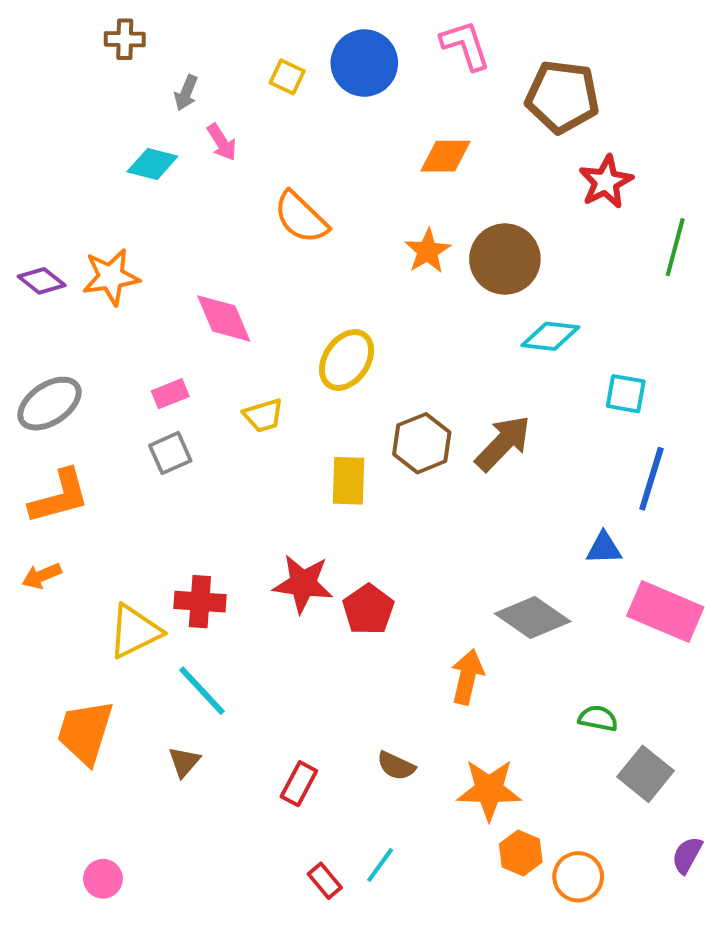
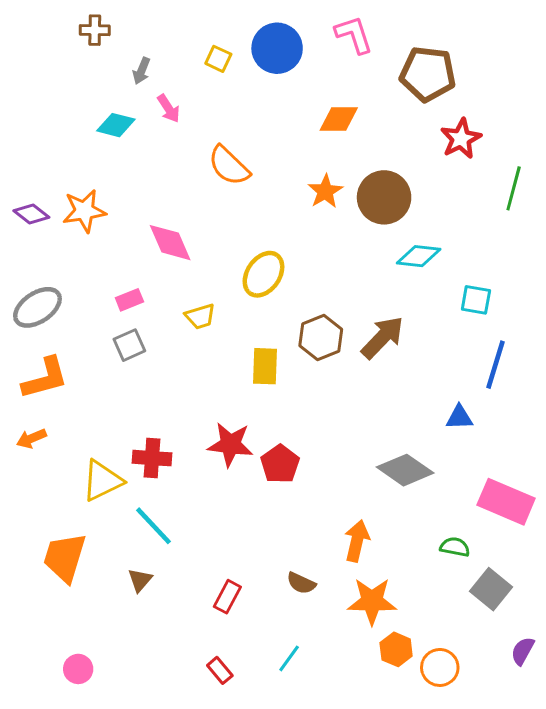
pink rectangle: (665, 611) -> (506, 502), moved
orange arrow: (467, 677) -> (357, 541), moved
red rectangle: (325, 881) -> (220, 670), moved

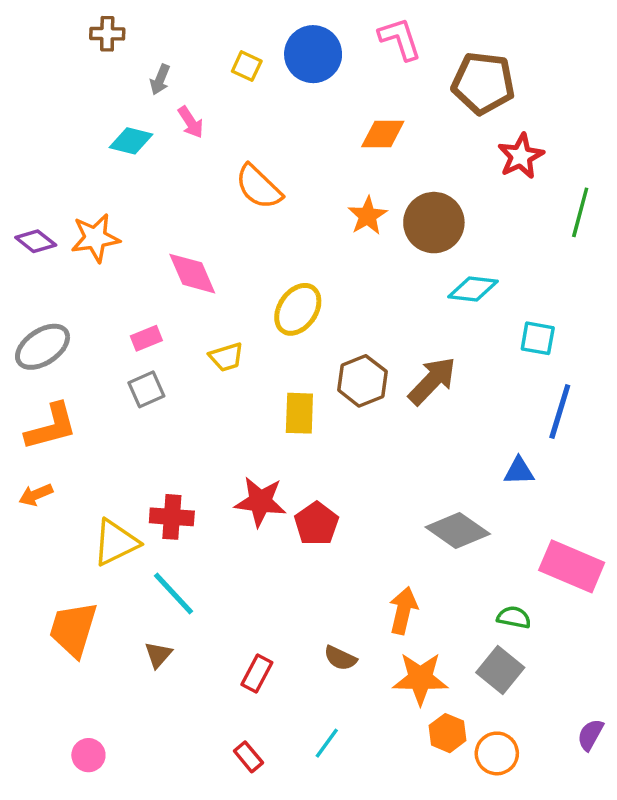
gray square: (491, 589) -> (500, 670), moved

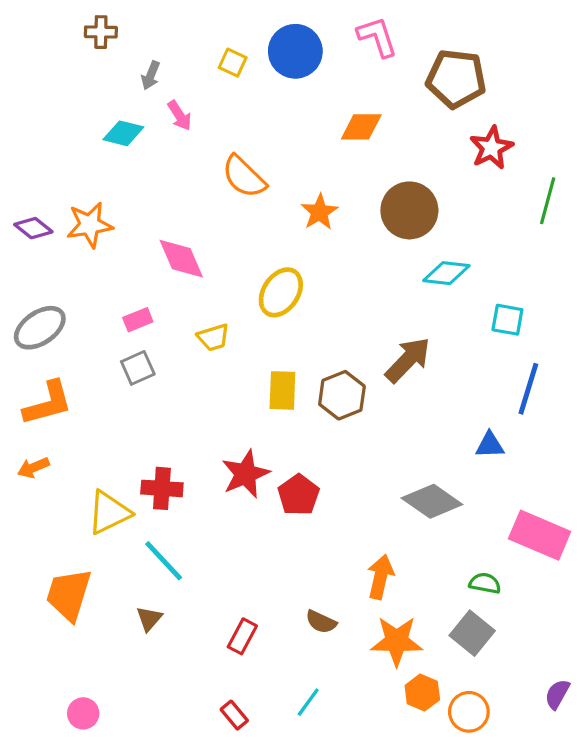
orange star: (368, 216) -> (319, 212), moved
brown hexagon: (362, 381) -> (342, 395), moved
red star: (260, 502) -> (246, 474), turned -30

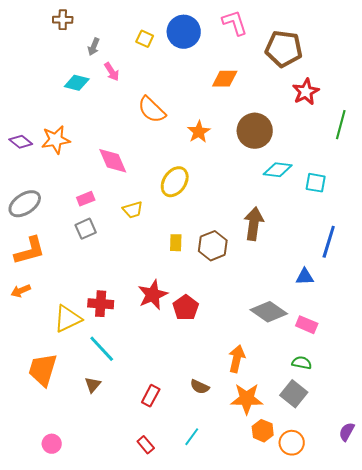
cyan square: (507, 320) -> (316, 183), moved
brown arrow: (408, 360) -> (254, 224), turned -36
yellow rectangle: (282, 390) -> (176, 243), size x0.7
pink rectangle: (540, 535) -> (307, 325), moved, size x0.6

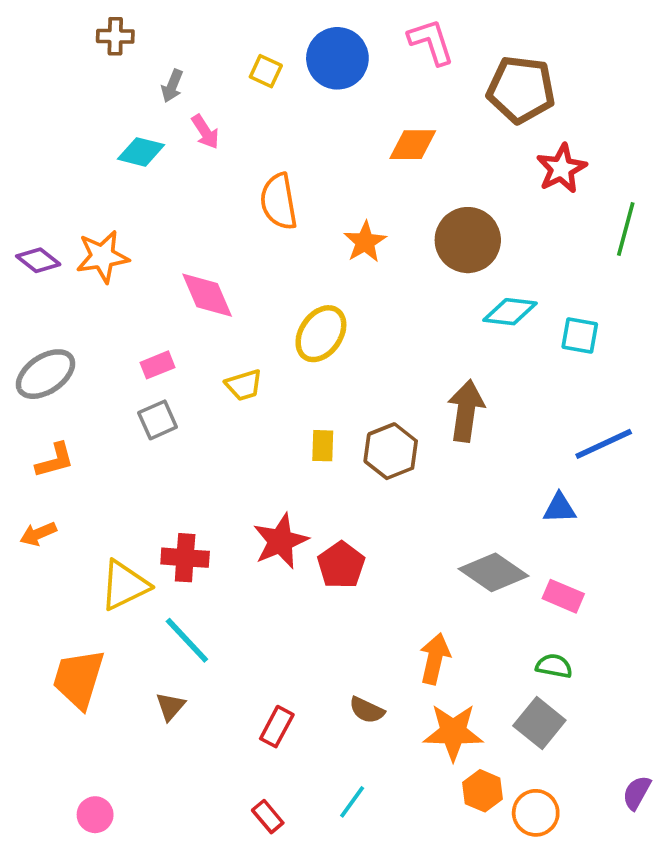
orange semicircle: (152, 110) -> (279, 201), turned 36
blue line: (329, 242) -> (604, 444), turned 48
orange L-shape: (30, 251) -> (55, 460), size x0.7

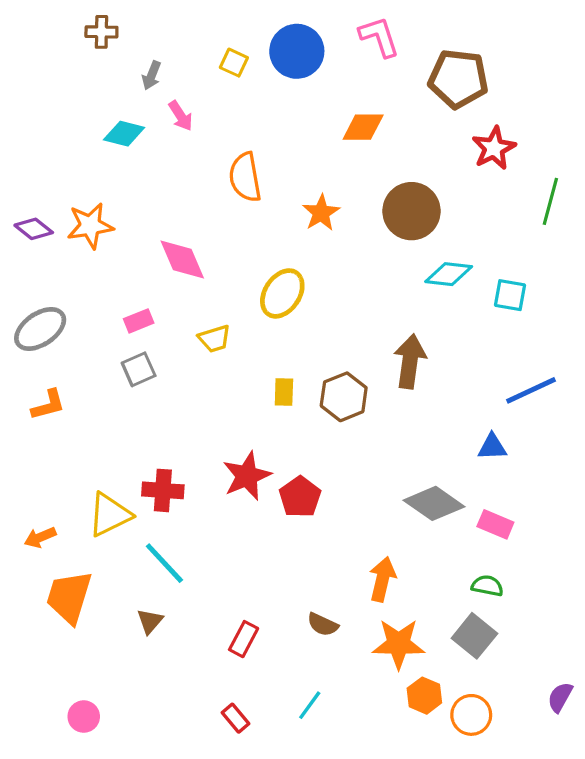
orange arrow: (38, 534) -> (40, 537), moved

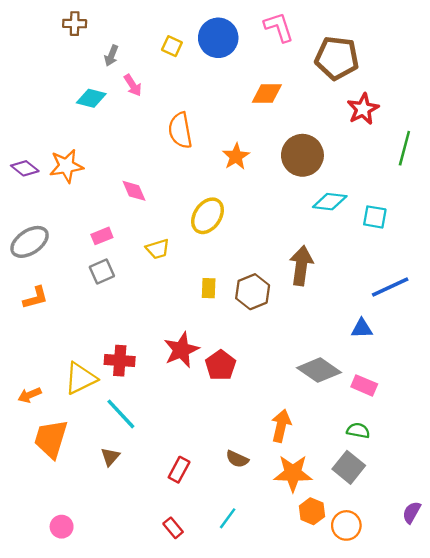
pink diamond: (182, 260) -> (134, 191), size x0.7

